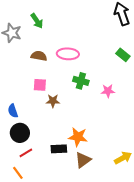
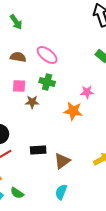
pink ellipse: (68, 54) -> (47, 55), turned 35
green cross: (81, 81) -> (47, 82), moved
orange star: (78, 137) -> (73, 111), moved

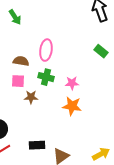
pink ellipse: (47, 55) -> (46, 50), turned 60
brown semicircle: (18, 57) -> (21, 61), moved
pink star: (87, 92) -> (72, 83), moved

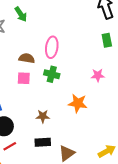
green rectangle: (101, 51) -> (107, 40), moved, turned 40
pink star: (72, 83) -> (98, 75), moved
brown star: (31, 97) -> (43, 116), moved

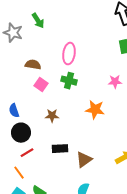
brown semicircle: (27, 58) -> (33, 65), moved
pink square: (24, 78) -> (41, 85), turned 32
brown star: (43, 116) -> (52, 116), moved

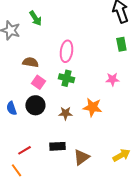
brown star: (52, 116) -> (65, 113), moved
black circle: (21, 133) -> (35, 105), moved

